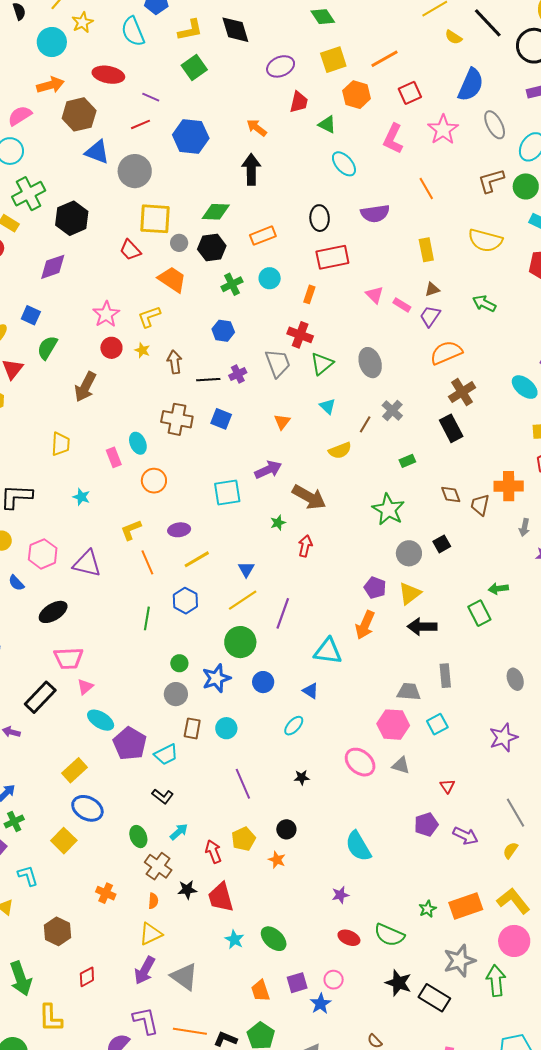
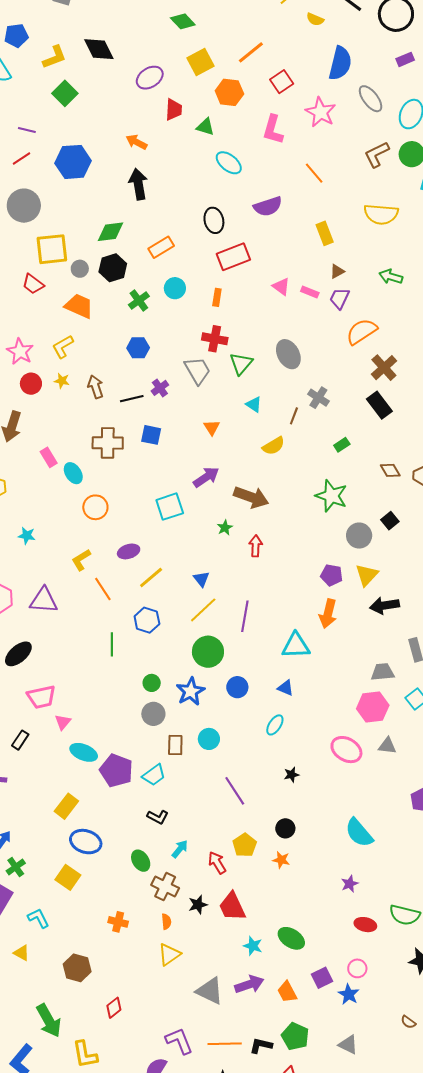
pink rectangle: (114, 457) -> (49, 457), moved
black rectangle: (40, 697) -> (20, 740), size x0.6
purple arrow: (145, 970) -> (249, 984), moved, turned -128

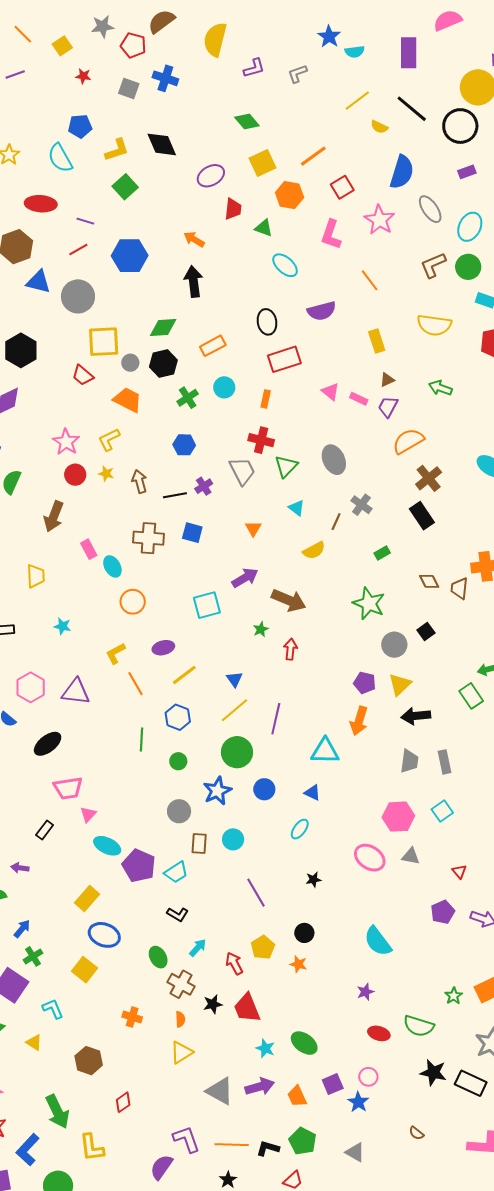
gray trapezoid: (383, 672) -> (409, 761), moved, turned 100
green circle: (152, 683) -> (178, 761), moved

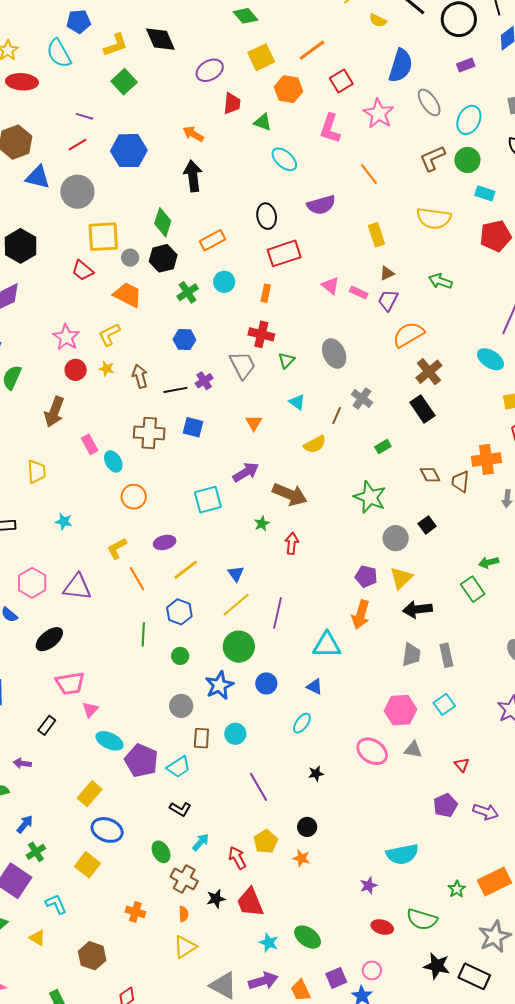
red ellipse: (41, 204) -> (22, 82), moved
green diamond: (163, 328) -> (163, 222), turned -68
green triangle: (286, 466) -> (286, 360), size x0.7
cyan semicircle: (378, 941) -> (402, 854), moved, turned -64

